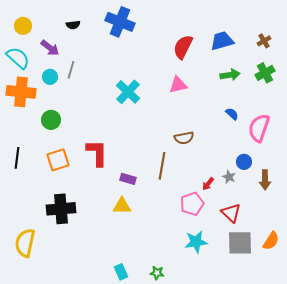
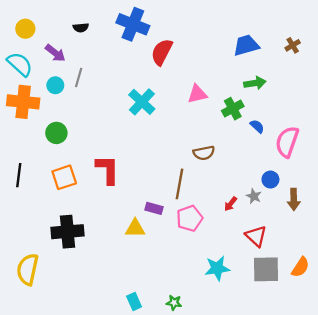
red semicircle: (183, 47) -> (162, 52), moved
green cross: (265, 73) -> (233, 109), moved
purple rectangle: (128, 179) -> (154, 208), moved
pink pentagon: (192, 204) -> (189, 218), moved

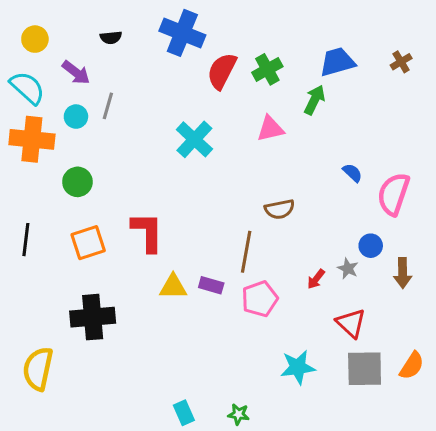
green arrow: (255, 83) -> (314, 100), moved, turned -55
green cross: (233, 109) -> (267, 69), moved
yellow triangle: (135, 228) -> (173, 287), moved

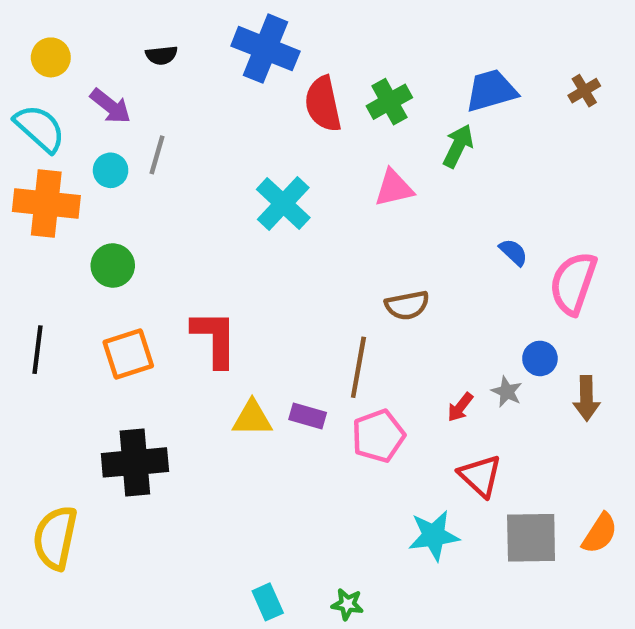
red semicircle: (222, 71) -> (323, 104), turned -39
red triangle: (351, 323) -> (480, 476), moved

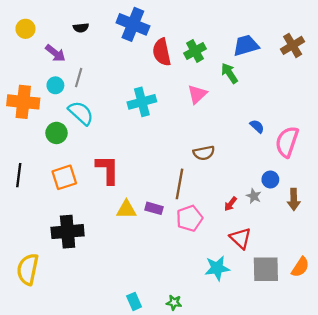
brown cross: (584, 91) -> (293, 45), size x1.5
cyan semicircle: (40, 128) -> (81, 113), moved
green arrow: (458, 146) -> (229, 73), turned -60
pink triangle: (394, 188) -> (197, 94), turned -30
cyan cross: (283, 204) -> (142, 102), turned 32

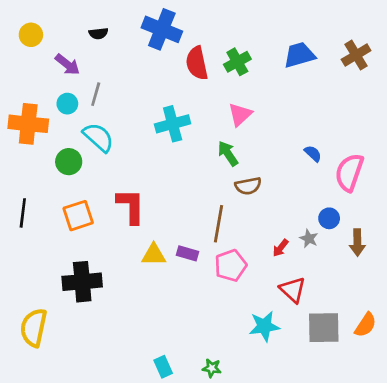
green arrow: (229, 73) -> (228, 154), moved

